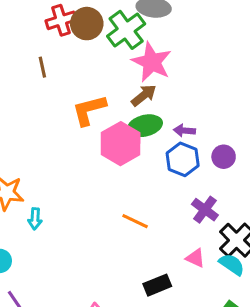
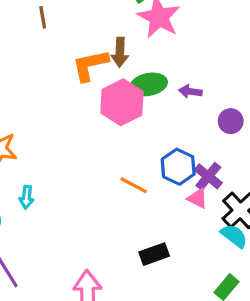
brown arrow: (144, 95) -> (120, 52), moved, turned 128
blue hexagon: (183, 159) -> (178, 167), moved
cyan arrow: (35, 219) -> (27, 197), moved
pink triangle: (195, 258) -> (197, 198), moved

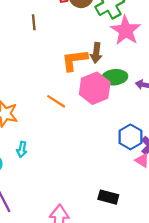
brown line: (43, 17) -> (34, 22), moved
orange line: (134, 185) -> (56, 101), moved
black rectangle: (154, 254) -> (108, 197), turned 30

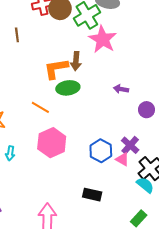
green ellipse: (115, 77) -> (68, 88), moved
pink hexagon: (95, 88) -> (52, 143), moved
blue hexagon: (130, 137) -> (101, 151), moved

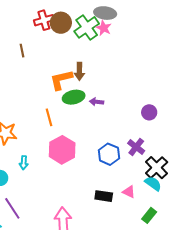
pink star: (103, 39) -> (104, 28), moved, size x0.6
purple arrow: (121, 89) -> (96, 102), moved
orange line: (40, 107) -> (49, 117), turned 48
pink triangle: (122, 159) -> (129, 192), moved

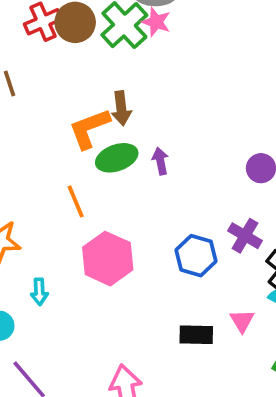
purple arrow: (96, 102) -> (160, 161), turned 80
pink triangle: (129, 192) -> (242, 321), turned 40

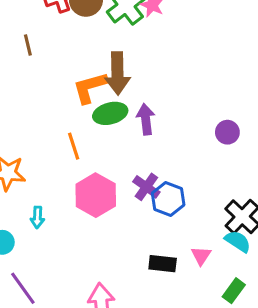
brown arrow: (121, 108) -> (118, 73), size x1.5
purple arrow: (160, 161) -> (146, 119), size x1.4
purple cross: (245, 236) -> (146, 187), moved

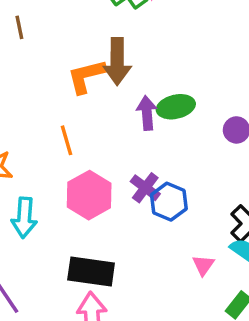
green ellipse: (110, 113) -> (176, 107), moved
cyan arrow: (37, 217) -> (24, 218), size x1.6
black rectangle: (163, 264) -> (91, 272), moved, size x1.5

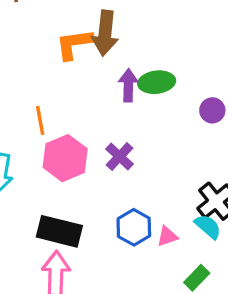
orange line: (66, 140) -> (40, 120), moved
blue hexagon: (169, 202) -> (134, 227), moved
pink triangle: (203, 265) -> (167, 236), turned 30

